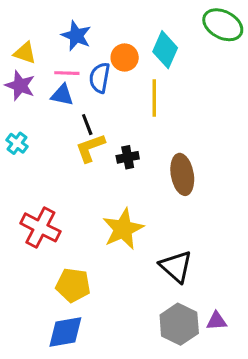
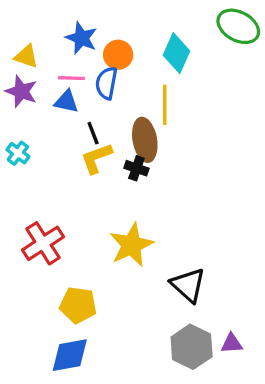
orange circle: (125, 58) -> (118, 55), moved
black cross: (128, 157) -> (136, 168), turned 30
brown ellipse: (182, 174) -> (145, 140), moved
red cross: (40, 227) -> (43, 243), turned 30

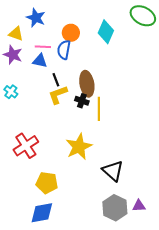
blue star: (81, 38) -> (36, 18), moved
yellow line: (165, 105) -> (99, 109), moved

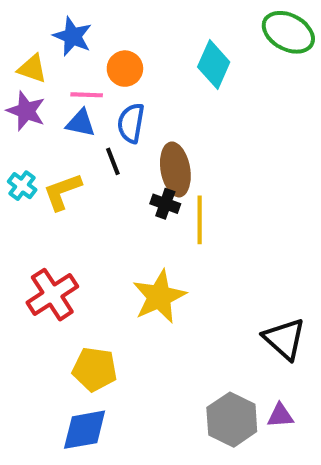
orange circle: (71, 33) -> (125, 69), moved
blue semicircle: (64, 50) -> (131, 123), moved
yellow L-shape: (58, 95) -> (62, 192), moved
black triangle: (113, 171) -> (284, 339), moved

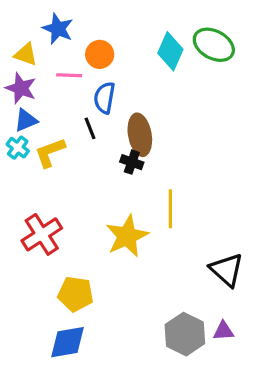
green ellipse: (288, 32) -> (214, 45), moved
blue triangle: (81, 123) -> (26, 120), moved, turned -35
yellow line: (200, 220) -> (170, 209), moved

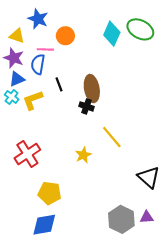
blue semicircle: (104, 98) -> (38, 64), moved
yellow line: (170, 209) -> (112, 137), turned -40
yellow star: (127, 236) -> (83, 155), size x0.6

